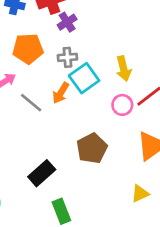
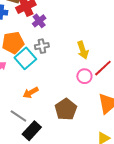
cyan square: (84, 78) -> (25, 58), moved
orange arrow: (61, 93) -> (31, 93), moved, turned 35
gray line: (31, 103) -> (18, 116), moved

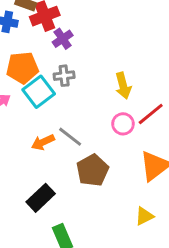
gray line: (18, 116) -> (70, 137), moved

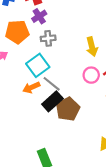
purple cross: (63, 39) -> (39, 16), moved
cyan square: (39, 92) -> (38, 65), moved
black rectangle: (41, 198) -> (52, 101), moved

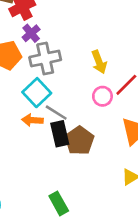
gray cross: (48, 38) -> (45, 58), size x1.6
orange arrow: (31, 87) -> (32, 120), turned 35
black rectangle: (52, 101) -> (60, 134), turned -54

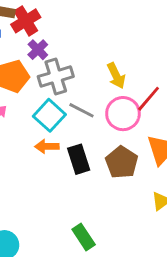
pink circle: (102, 96) -> (123, 114), size x1.5
gray line: (56, 113) -> (81, 110), moved
brown pentagon: (79, 141) -> (122, 162), moved

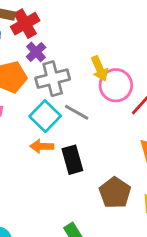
yellow arrow: (116, 76) -> (100, 69), moved
pink circle: (123, 114) -> (116, 85), moved
brown pentagon: (122, 162) -> (115, 193), moved

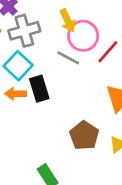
gray line: (77, 112) -> (68, 58), moved
black rectangle: (72, 160) -> (39, 89), moved

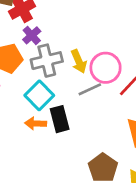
yellow arrow: (68, 21) -> (79, 61), moved
gray line: (68, 58) -> (90, 89), turned -55

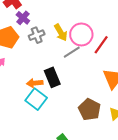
gray cross: (47, 61) -> (37, 35), size x0.7
cyan square: (39, 95) -> (36, 99), moved

